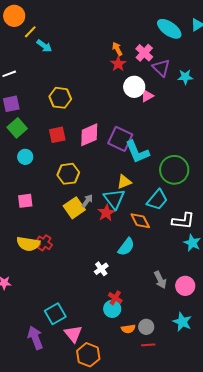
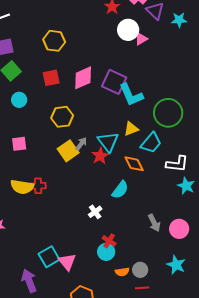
yellow triangle: (124, 182) -> (131, 129), moved
red cross: (44, 243) -> (38, 186), turned -35
pink triangle: (73, 334) -> (67, 262), moved

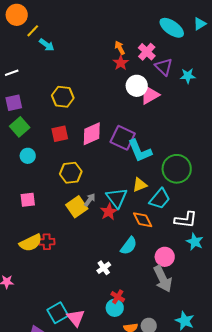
pink triangle: (141, 39) -> (150, 95), size x1.5
yellow semicircle: (22, 187) -> (31, 243), turned -35
gray arrow: (154, 223) -> (163, 279), size x1.5
pink circle: (179, 229) -> (165, 257), moved

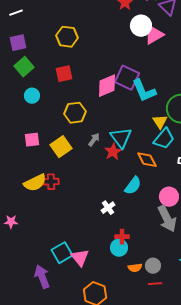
pink diamond: (92, 134) -> (107, 86), moved
yellow triangle: (140, 185) -> (160, 122), moved, turned -42
yellow square: (77, 207) -> (61, 147), moved
red cross: (118, 297) -> (122, 237), turned -32

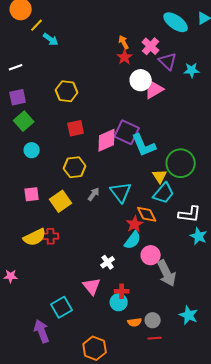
red square: (64, 74) -> (76, 128), moved
red star: (113, 152) -> (135, 224), moved
pink circle: (169, 197) -> (151, 255), moved
pink triangle: (80, 258) -> (92, 286), moved

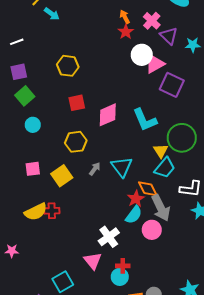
purple square: (127, 132) -> (172, 85), moved
white cross: (108, 262) -> (109, 237), size x1.5
gray arrow: (167, 273) -> (161, 208), moved

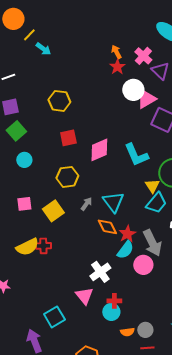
orange diamond: (148, 189) -> (107, 227), moved

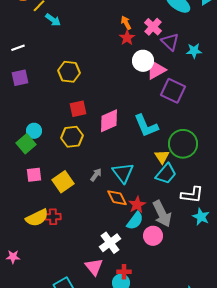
green square: (16, 131) -> (26, 144), moved
yellow hexagon: (67, 177) -> (72, 137), moved

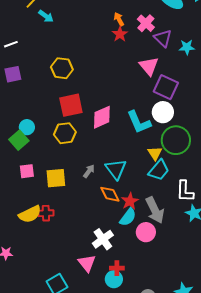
white circle: (143, 61) -> (163, 112), moved
pink triangle: (156, 70) -> (149, 66), turned -40
red square: (78, 109) -> (71, 105), size x1.4
yellow square: (63, 182) -> (56, 178), turned 30
white L-shape: (192, 195) -> (185, 191), turned 85

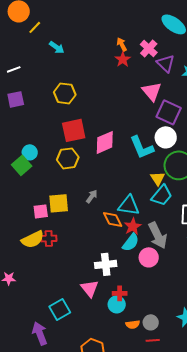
cyan arrow: (46, 16) -> (57, 47), moved
cyan triangle: (116, 169) -> (129, 205), moved, turned -45
pink square: (27, 171) -> (41, 211), moved
white cross: (103, 239) -> (106, 264), turned 30

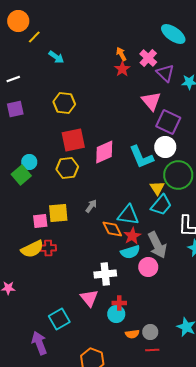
cyan semicircle: (131, 242) -> (130, 252), turned 36

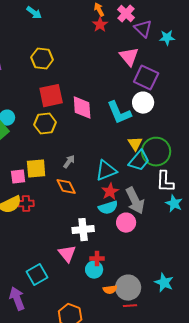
pink diamond: (104, 152) -> (82, 108), turned -70
green circle: (178, 175) -> (156, 152), moved
cyan triangle: (128, 215) -> (106, 171), turned -30
orange diamond: (112, 229) -> (66, 187), moved
gray circle: (150, 332) -> (128, 288), size x1.6

